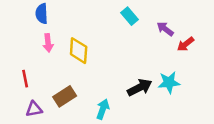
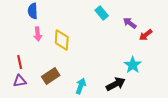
cyan star: (169, 82) -> (133, 65), turned -30
black arrow: (140, 87) -> (116, 84), moved
purple triangle: (34, 109) -> (20, 81), moved

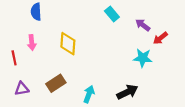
pink arrow: (38, 34) -> (32, 43), moved
red line: (20, 62) -> (14, 58), moved
cyan star: (133, 65) -> (143, 58), moved, turned -30

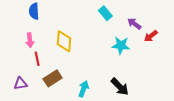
red line: (14, 58) -> (37, 59), moved
cyan star: (143, 58) -> (121, 45), moved
black arrow: (127, 92) -> (120, 87), turned 72

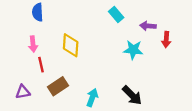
purple arrow: (134, 24) -> (148, 26), turned -32
red arrow: (151, 36) -> (166, 40), turned -48

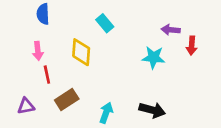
cyan rectangle: (116, 15) -> (105, 23), moved
black arrow: (132, 95) -> (152, 110), turned -30

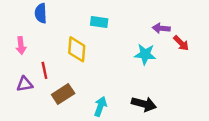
cyan rectangle: (105, 23) -> (99, 22), turned -42
red arrow: (192, 46) -> (181, 43), turned -49
pink arrow: (38, 51) -> (21, 46), moved
purple triangle: (26, 106) -> (25, 84), moved

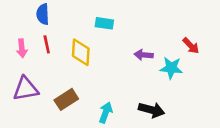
purple arrow: (161, 28) -> (144, 55), moved
cyan star: (145, 54) -> (171, 68), moved
red line: (44, 70) -> (47, 44), moved
purple triangle: (25, 84) -> (26, 89), size x1.5

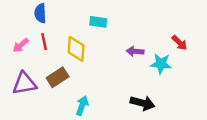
pink arrow: (22, 48) -> (21, 45), turned 56
brown rectangle: (66, 99) -> (58, 77), moved
cyan arrow: (106, 112) -> (82, 106), moved

